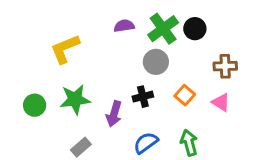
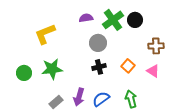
gray circle: (156, 62) -> (98, 43), moved
purple arrow: (114, 114) -> (79, 97), moved

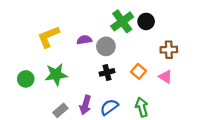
purple semicircle: (86, 18) -> (84, 40), moved

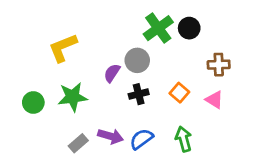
purple semicircle: (84, 40) -> (112, 73), moved, turned -48
purple arrow: (85, 105) -> (111, 136), turned -90

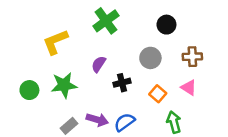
green cross: (158, 28) -> (106, 21), moved
gray circle: (137, 60) -> (150, 58), moved
orange square: (179, 93) -> (158, 94), moved
green arrow: (184, 139) -> (174, 122), moved

